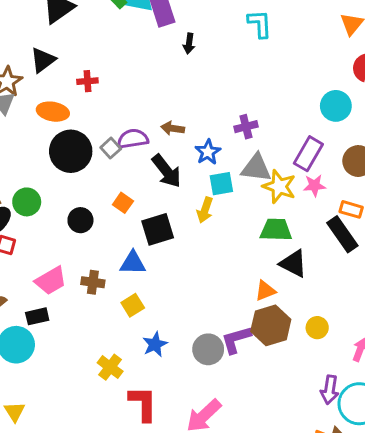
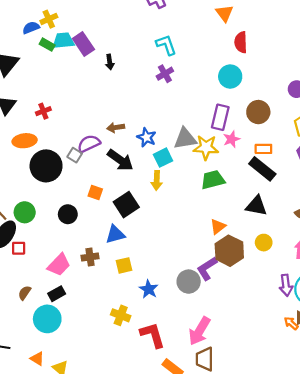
cyan L-shape: (260, 24) -> (166, 45), moved
purple cross: (246, 127) -> (165, 74), moved
black triangle: (293, 264) -> (256, 206), moved
yellow square: (133, 305) -> (124, 265), turned 35

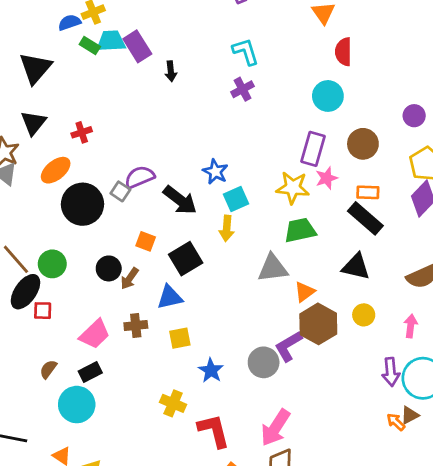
brown arrow: (116, 128) -> (130, 278), moved, turned -49
gray triangle: (185, 139) -> (273, 268), moved
orange ellipse: (25, 141) -> (56, 170), turned -35

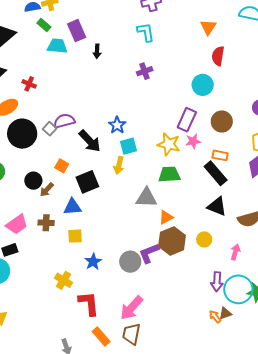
cyan trapezoid: (111, 41) -> (57, 46), moved
cyan L-shape: (246, 52) -> (146, 32), moved
red cross: (82, 132) -> (29, 84), turned 32
black triangle: (356, 267) -> (217, 206), moved

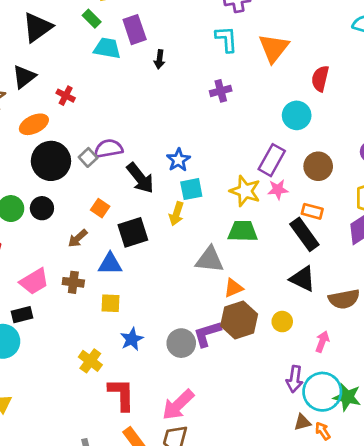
orange triangle: (208, 27) -> (274, 48), moved, size x1.4
black circle: (33, 181) -> (42, 208), moved
orange arrow: (215, 317) -> (323, 431), moved

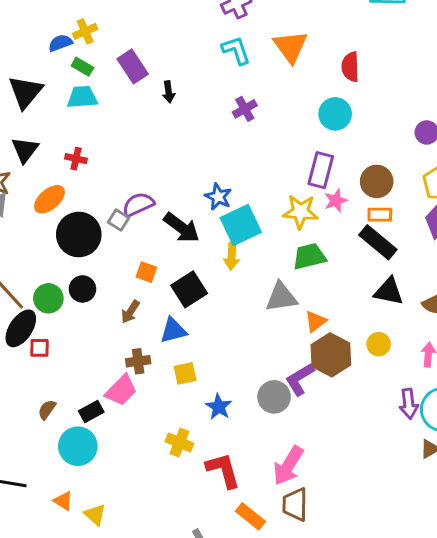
cyan trapezoid: (107, 48) -> (82, 97), moved
brown circle: (318, 166) -> (377, 181), moved
cyan square: (191, 189) -> (241, 225), size x1.5
pink trapezoid: (34, 281) -> (121, 390), moved

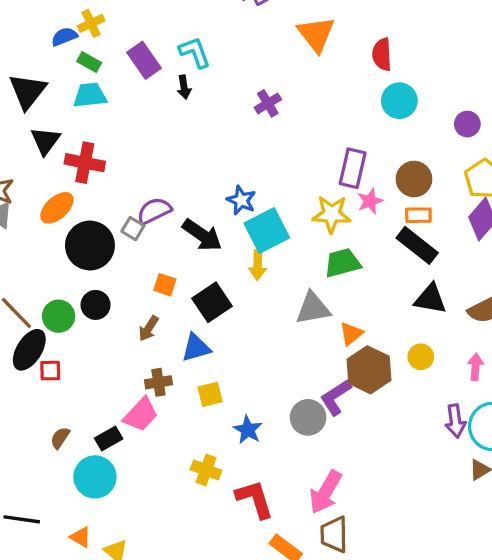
cyan L-shape: (236, 50) -> (195, 52), moved
cyan circle: (335, 114) -> (399, 101), moved
black triangle: (25, 150) -> (45, 141), moved
red cross: (76, 159) -> (85, 163), size x1.6

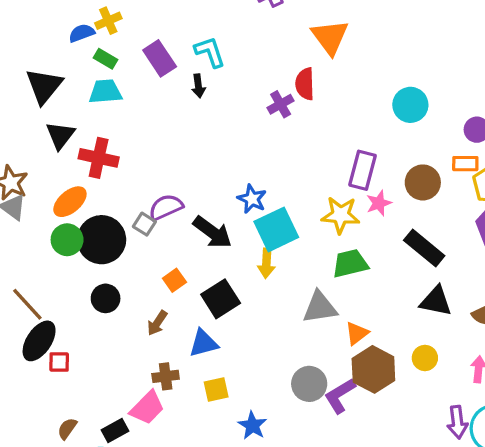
red semicircle: (382, 54) -> (305, 84), moved
orange rectangle: (418, 215) -> (465, 164), moved
orange square: (165, 285) -> (174, 280), turned 35
green circle: (59, 316) -> (67, 240), moved
gray circle: (308, 417) -> (309, 384), moved

